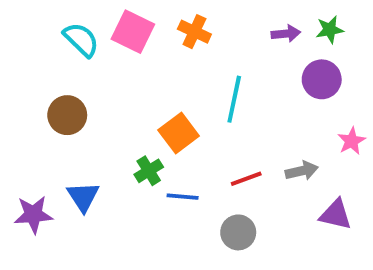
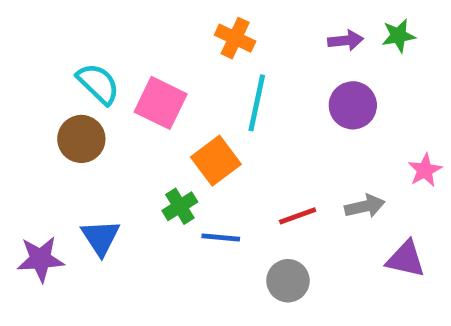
pink square: (133, 32) -> (161, 103), moved
cyan semicircle: (81, 40) -> (98, 84), moved
purple circle: (322, 79) -> (353, 105), moved
cyan line: (234, 99) -> (257, 103), moved

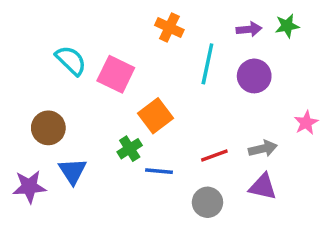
cyan line: (257, 103) -> (207, 64), moved
brown circle: (81, 139) -> (48, 128), moved
purple triangle: (406, 259) -> (263, 187), moved

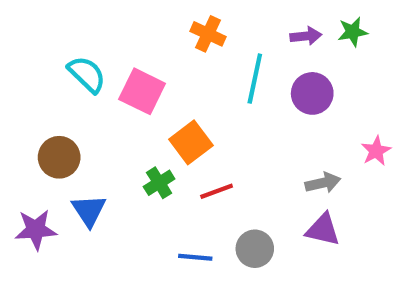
red line: (214, 156) -> (217, 191), moved
blue line: (159, 171) -> (195, 257), moved

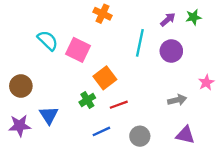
orange cross: (208, 34) -> (103, 14), moved
purple arrow: (306, 36) -> (168, 20), turned -35
brown circle: (59, 157) -> (21, 86), moved
purple triangle: (323, 230) -> (185, 135), moved
blue line: (195, 257) -> (101, 131), moved, turned -30

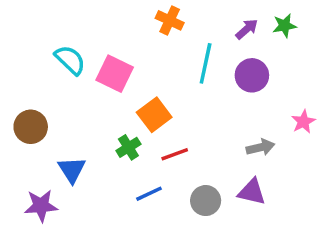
orange cross: (103, 14) -> (170, 20), moved
purple star: (20, 126) -> (41, 206), moved
purple triangle: (185, 135) -> (252, 192), moved

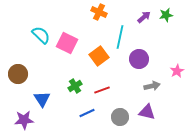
purple circle: (252, 75) -> (139, 59), moved
orange square: (154, 115) -> (99, 56), moved

